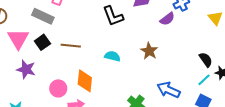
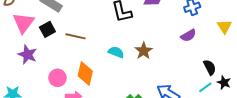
purple semicircle: (167, 19) -> (188, 35), moved
brown star: (149, 51) -> (144, 51), moved

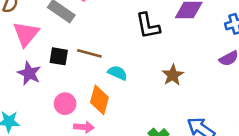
black square: (47, 29) -> (59, 56), moved, turned 35
cyan semicircle: (116, 52) -> (118, 73), moved

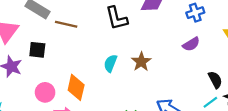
brown line: (89, 53) -> (66, 24), moved
cyan semicircle: (118, 73) -> (110, 63), moved, turned -90

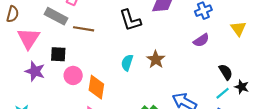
pink circle: (45, 92) -> (73, 75), moved

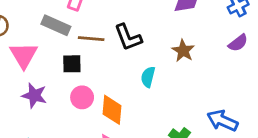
black L-shape: (130, 20) -> (128, 37), moved
black square: (58, 54) -> (72, 64), moved
brown star: (156, 59) -> (183, 51), moved

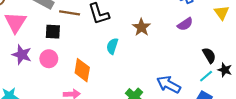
pink circle: (82, 97) -> (49, 59), moved

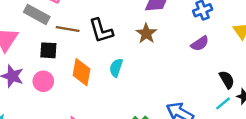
brown star: (141, 27) -> (146, 33), moved
orange diamond: (82, 70) -> (82, 72), moved

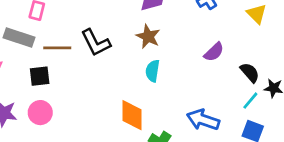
purple semicircle: (200, 44) -> (214, 52), moved
cyan semicircle: (116, 68) -> (153, 71), moved
orange diamond: (82, 72) -> (132, 115), moved

